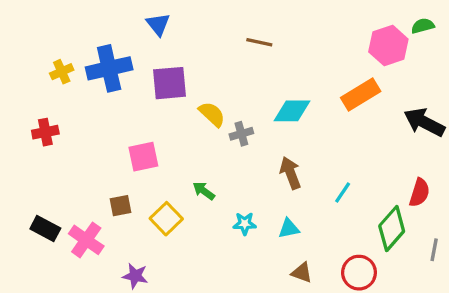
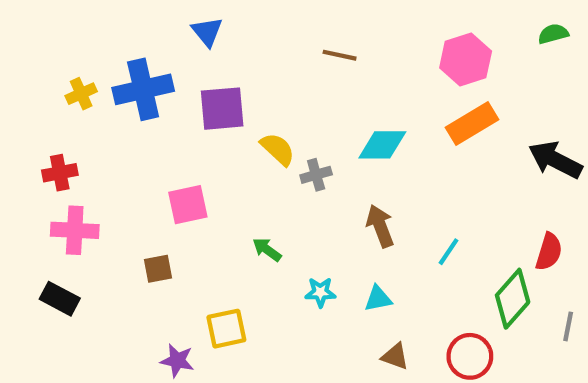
pink hexagon: (388, 46) -> (466, 59), moved
yellow square: (166, 219) -> (226, 329), moved, turned 32
pink cross: (86, 240) -> (75, 230), moved, turned -32

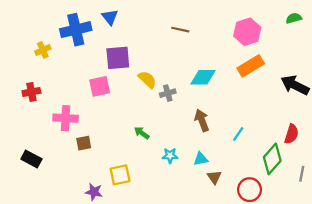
blue cross: (143, 89) -> (76, 30), moved
pink square: (188, 205) -> (100, 86), moved
pink cross: (75, 230) -> (66, 118), moved
brown triangle: (395, 356) -> (214, 177), moved, turned 35

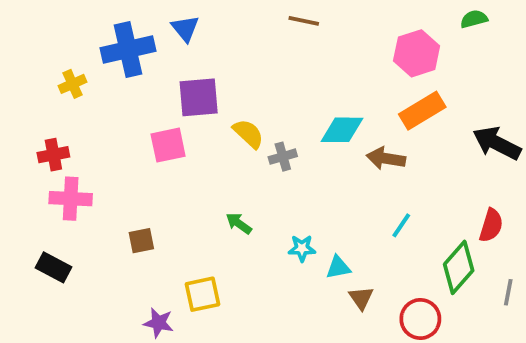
green semicircle: (294, 18) -> (474, 19), moved
brown line: (180, 30) -> (304, 21), moved
pink cross: (66, 118) -> (71, 199), moved
brown arrow: (202, 120) -> (386, 158), moved, turned -60
cyan star: (170, 156) -> (302, 248), moved

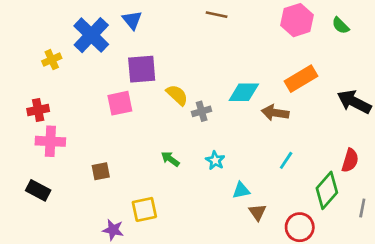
green semicircle: (474, 19) -> (341, 26), moved, turned -120
blue cross: (128, 50) -> (91, 35), turned -33
pink hexagon: (417, 53) -> (297, 20), moved
cyan star: (302, 248) -> (215, 160), moved, turned 30

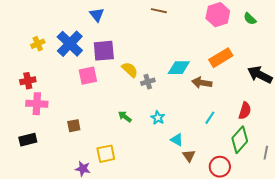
blue cross: (91, 35) -> (70, 44), moved
red semicircle: (350, 160) -> (245, 111), moved
black rectangle: (38, 190) -> (28, 140), turned -42
cyan triangle: (241, 190) -> (177, 140), turned 40

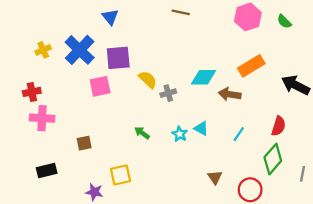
black rectangle: (28, 140) -> (47, 170), moved
cyan triangle: (177, 140) -> (201, 128), moved

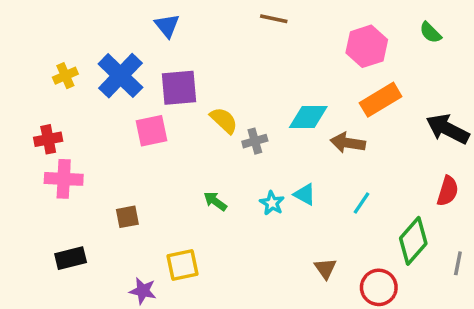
pink hexagon: (248, 17) -> (367, 46), moved
red semicircle: (279, 126) -> (448, 191), moved

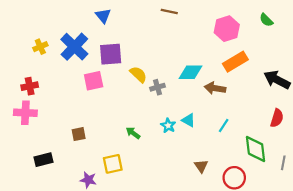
pink cross: (64, 179) -> (25, 113), moved
green arrow: (215, 201) -> (133, 133), moved
green diamond: (413, 241) -> (256, 149), turned -48

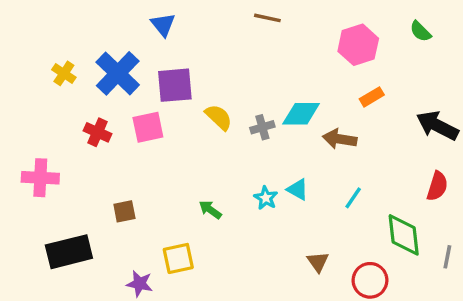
yellow cross: (40, 47) -> (64, 73), turned -32
orange rectangle: (235, 62) -> (372, 97), size x0.6
red cross: (30, 86) -> (98, 132), moved, turned 35
gray cross: (158, 87) -> (262, 127), moved
black rectangle: (43, 160) -> (69, 252), size x1.5

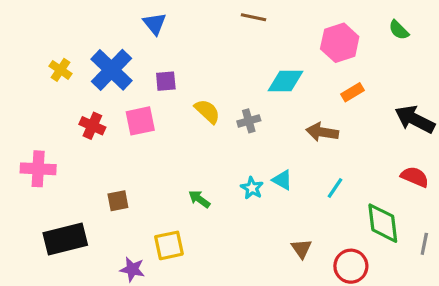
purple square: (175, 85) -> (166, 81), size x0.6
cyan diamond: (301, 114) -> (285, 81), moved
red semicircle: (437, 186) -> (415, 177), turned -84

